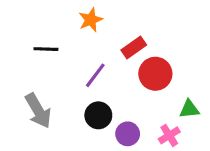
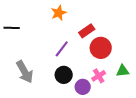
black line: (46, 49) -> (12, 28), moved
pink cross: (169, 135) -> (99, 76), moved

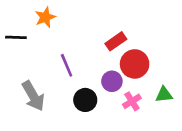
orange star: (59, 13) -> (45, 17), moved
purple line: (62, 49) -> (67, 65), moved, turned -60
purple circle: (83, 87) -> (112, 81), moved

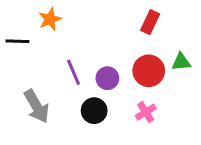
red rectangle: (116, 41) -> (150, 22), moved, turned -30
purple circle: (112, 81) -> (107, 78), moved
green triangle: (164, 95) -> (181, 62), moved

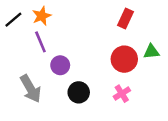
black line: (17, 41) -> (13, 20), moved, turned -42
purple line: (73, 72) -> (40, 42), moved
purple circle: (107, 78) -> (60, 65), moved

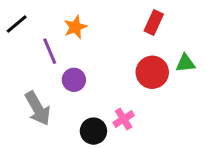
orange star: (42, 16) -> (75, 27), moved
black circle: (79, 92) -> (93, 131), moved
pink cross: (122, 94) -> (124, 119), moved

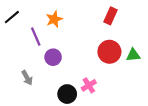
green triangle: (185, 63) -> (133, 55), moved
gray arrow: (38, 108) -> (27, 78), size x0.6

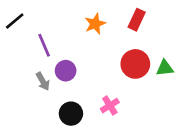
orange star: (54, 19) -> (95, 24), moved
gray arrow: (27, 78) -> (43, 81), moved
black circle: (67, 94) -> (71, 114), moved

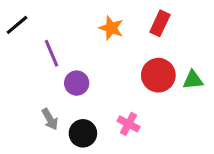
orange star: (95, 24) -> (111, 28), turned -30
gray arrow: (43, 81) -> (50, 119), moved
pink cross: (110, 106) -> (128, 124), turned -30

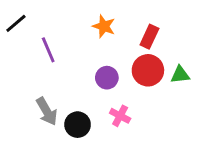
red rectangle: (160, 23) -> (149, 37), moved
purple circle: (77, 83) -> (107, 78), moved
gray arrow: (50, 119) -> (47, 111), size x1.4

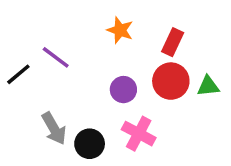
black line: (16, 23) -> (18, 74), moved
purple line: (48, 50) -> (56, 57), turned -30
pink cross: (120, 116) -> (139, 134), size x1.4

